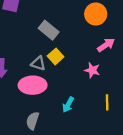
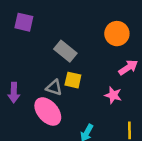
yellow square: (56, 56) -> (73, 80), turned -35
pink ellipse: (33, 85) -> (48, 112), turned 50

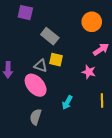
purple square: (24, 22) -> (25, 13), moved

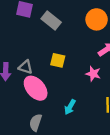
gray rectangle: (50, 36) -> (51, 21), moved
gray triangle: (41, 66) -> (26, 67), moved

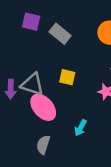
gray triangle: (26, 67) -> (32, 84), size x1.5

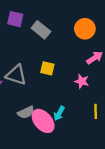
pink ellipse: (43, 107) -> (43, 121), moved
gray semicircle: (43, 145) -> (26, 112), moved, turned -133

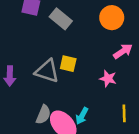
gray triangle: (16, 75) -> (47, 71), moved
gray semicircle: (26, 112) -> (43, 115), turned -42

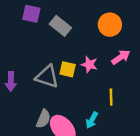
pink star: (108, 79) -> (89, 64), moved
yellow line: (124, 113) -> (111, 97), moved
cyan arrow: (82, 116) -> (92, 120), moved

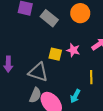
orange circle: (110, 25) -> (80, 13), moved
gray triangle: (47, 77) -> (38, 72), moved

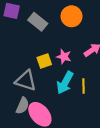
yellow square: (55, 54) -> (44, 61), turned -32
cyan arrow: (75, 96) -> (65, 83), moved, size x1.5

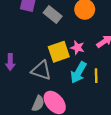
yellow square: (44, 61) -> (59, 52), size x1.5
gray semicircle: (23, 106) -> (38, 103), moved

